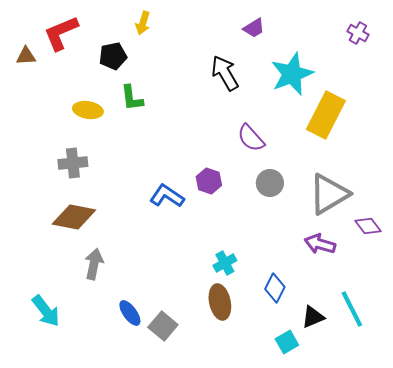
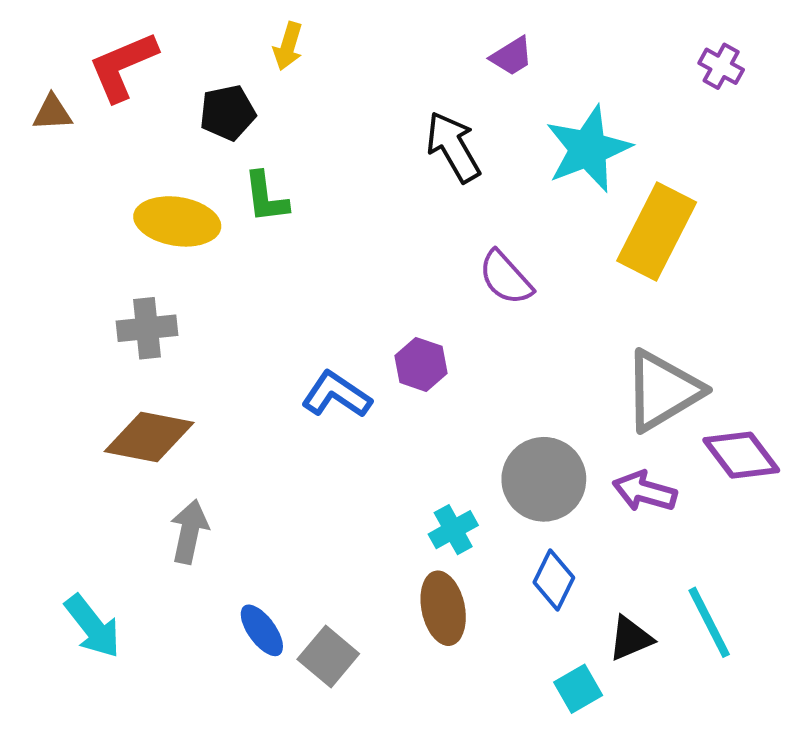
yellow ellipse: (88, 110) -> (177, 221), size x1.4
gray circle: (270, 183) -> (544, 479), moved, size x1.5
purple diamond: (368, 226) -> (741, 455), size x1.4

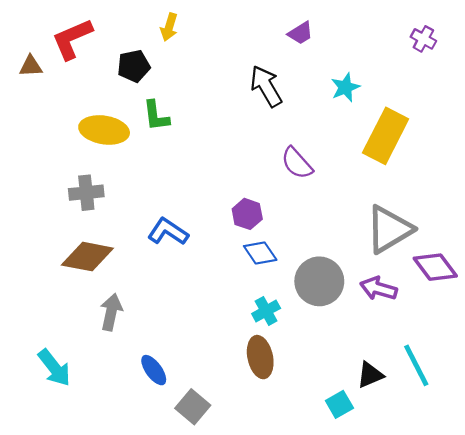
cyan star: (588, 149) -> (345, 87), size x0.6
blue L-shape: (336, 395) -> (168, 232), moved
blue diamond: (554, 580) -> (260, 253), moved, turned -60
gray square: (328, 657) -> (193, 407), moved

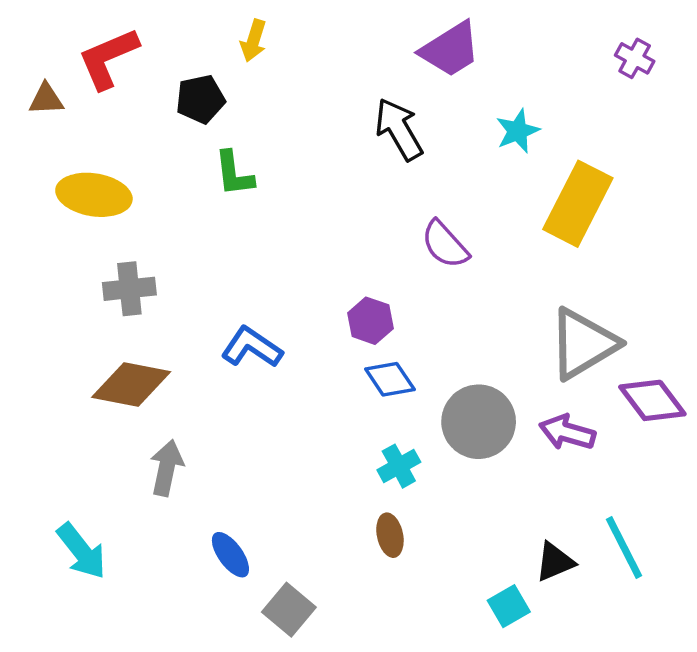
purple trapezoid: (300, 33) -> (450, 49), size x1.6
yellow ellipse: (104, 130) -> (94, 195), moved
brown ellipse: (260, 357) -> (390, 535), size x0.7

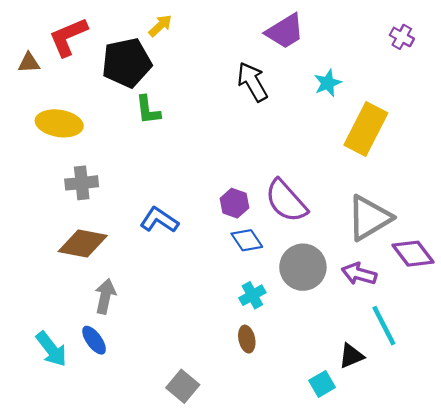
yellow arrow: (253, 41) -> (160, 26), turned -150
black pentagon: (200, 99) -> (127, 63), size x1.6
purple semicircle: (445, 244) -> (286, 201), moved, size x1.4
cyan line: (624, 548) -> (384, 326), moved
blue ellipse: (230, 555) -> (94, 340), moved

